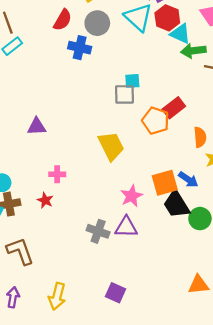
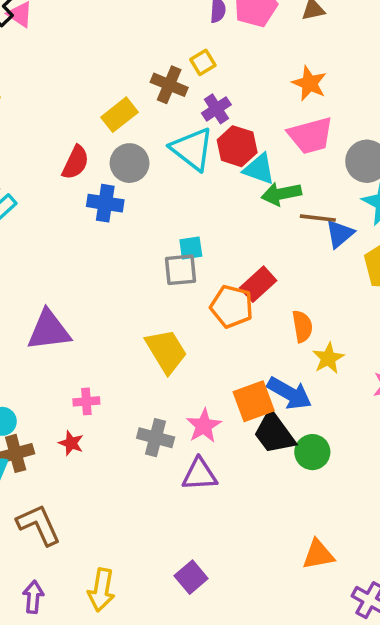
purple triangle: (37, 127) -> (49, 330), size x1.5
blue arrow: (188, 180) -> (289, 393), size x1.4
gray cross: (98, 231) -> (156, 438), moved
purple square: (115, 293) -> (191, 577), turned 30

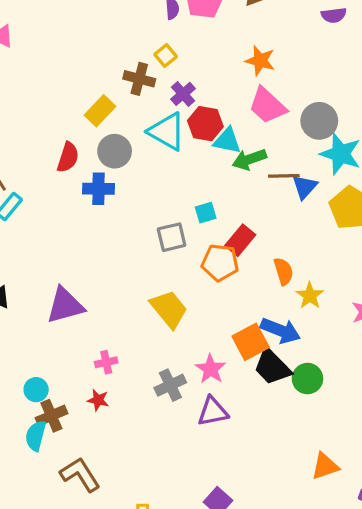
pink trapezoid: (311, 136) -> (268, 106), turned 66
cyan square: (191, 248) -> (206, 213), moved
gray cross: (156, 438) -> (170, 385), turned -32

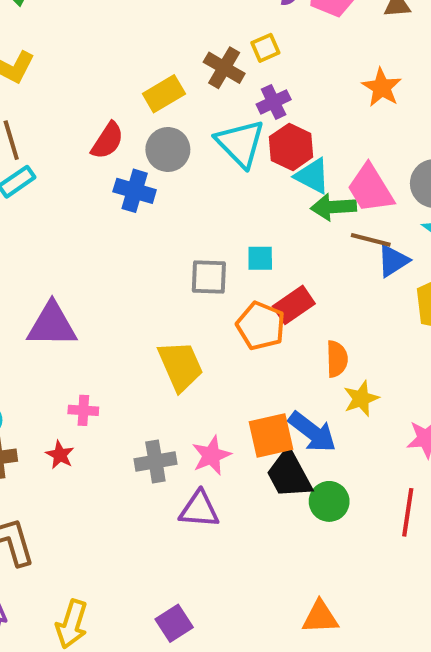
pink trapezoid: (268, 106) -> (370, 189), moved

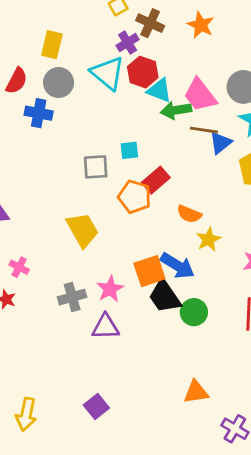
brown cross: (224, 68) -> (150, 23), moved
yellow rectangle: (164, 94) -> (52, 45), turned -40
orange semicircle: (337, 359) -> (189, 214), turned 120
pink cross: (83, 410) -> (19, 267), turned 30

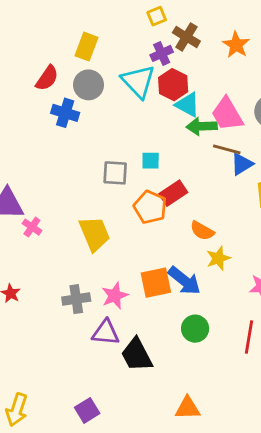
pink cross: (19, 267) -> (32, 227), moved
black trapezoid: (165, 296) -> (137, 355), moved

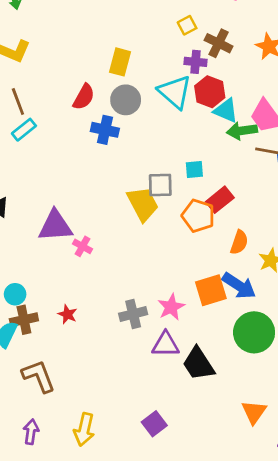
purple cross: (162, 53) -> (195, 62), turned 35
orange semicircle: (202, 231) -> (239, 242), moved, turned -95
yellow trapezoid: (95, 234) -> (143, 204), moved
green circle: (195, 329) -> (254, 332), size x1.5
orange triangle: (188, 408) -> (254, 412), turned -48

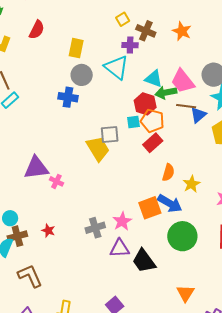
red hexagon: (210, 92) -> (145, 104), moved
red semicircle: (84, 97) -> (37, 30), moved
orange pentagon: (198, 216) -> (152, 121), moved

